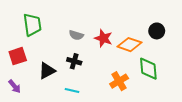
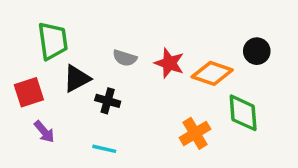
black cross: (74, 61) -> (108, 101), moved
black triangle: (47, 71) -> (77, 79), moved
purple arrow: (15, 86) -> (44, 132), moved
cyan line: (72, 91) -> (104, 149), moved

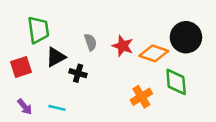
black circle: (257, 51) -> (186, 37), size x1.6
gray semicircle: (125, 58) -> (90, 42), turned -126
purple arrow: (44, 132) -> (25, 107), moved
cyan line: (104, 149) -> (57, 108), moved

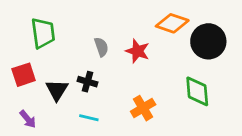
orange diamond: (154, 53) -> (172, 23), moved
black triangle: (56, 57) -> (57, 90), moved, turned -30
orange cross: (141, 97) -> (143, 108), moved
cyan line: (57, 108) -> (89, 118), moved

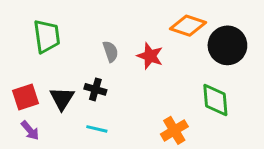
red square: (24, 75) -> (26, 97), moved
orange cross: (143, 108) -> (174, 130), moved

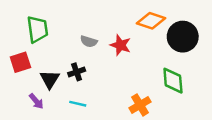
gray semicircle: (111, 51) -> (89, 41), turned 126
black cross: (95, 89) -> (77, 72), turned -35
red square: (26, 97) -> (20, 62), moved
purple arrow: (30, 130) -> (36, 101), moved

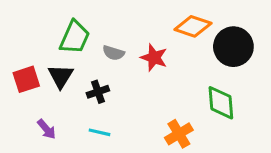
green trapezoid: (38, 29) -> (75, 37), moved, turned 32
black triangle: (50, 79) -> (61, 76), moved

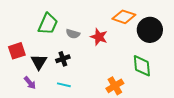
black triangle: (61, 76) -> (39, 62), moved

